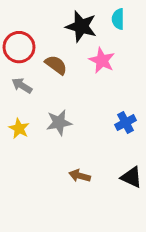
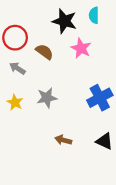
blue cross: (126, 123) -> (100, 98), size x1.5

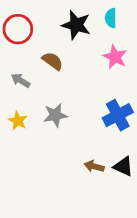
red circle: (15, 38) -> (18, 29), moved
pink star: (81, 48) -> (115, 57), moved
brown arrow: (63, 140) -> (94, 166), moved

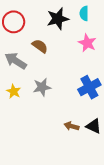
black star: (76, 25) -> (58, 19), turned -30
gray arrow: (21, 80) -> (16, 61), size x1.5

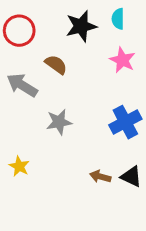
yellow star: (14, 91) -> (19, 166), moved

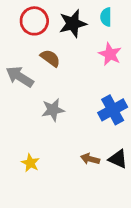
red circle: (19, 31) -> (34, 21), moved
yellow star: (19, 166) -> (30, 163), moved

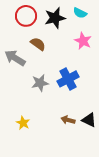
cyan semicircle: (106, 17) -> (80, 13), turned -64
blue cross: (113, 110) -> (68, 79), moved

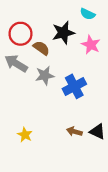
red circle: (26, 16) -> (21, 34), moved
black star: (55, 18) -> (63, 33), moved
gray star: (40, 83) -> (45, 75), moved

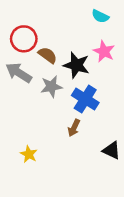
black star: (63, 33) -> (76, 65), moved, turned 30
blue cross: (74, 86) -> (85, 99), turned -30
brown arrow: (74, 131) -> (74, 128), moved, turned -80

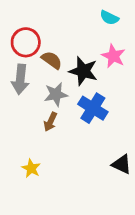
gray arrow: (19, 73) -> (20, 79), turned -116
brown arrow: (74, 128) -> (50, 122), moved

